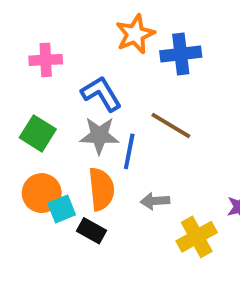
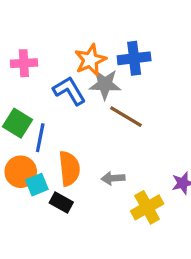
orange star: (135, 34) -> (90, 60), moved
gray star: (99, 135) -> (105, 84), moved
blue line: (129, 151) -> (40, 138), moved

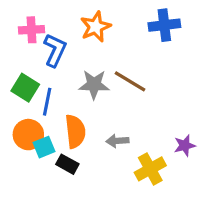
blue cross: (134, 58) -> (164, 25), moved
gray star: (105, 84) -> (94, 85), moved
blue L-shape: (69, 91) -> (55, 50), moved, turned 56

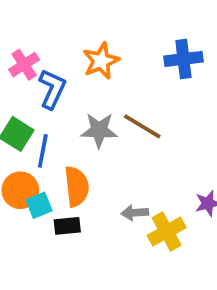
pink cross: (31, 30) -> (24, 65), turned -30
gray arrow: (117, 141) -> (135, 213), moved
black rectangle: (67, 164) -> (67, 226), turned -35

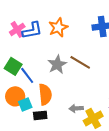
blue L-shape: (52, 89) -> (32, 30), moved, turned 55
gray star: (99, 130) -> (57, 64), turned -30
blue line: (43, 151) -> (27, 75), turned -48

